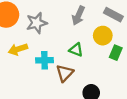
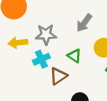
gray star: (37, 23) -> (46, 35), moved
cyan cross: (44, 60) -> (41, 59), turned -35

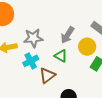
gray arrow: (84, 23) -> (67, 35), moved

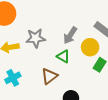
cyan cross: (31, 61) -> (13, 78), moved

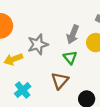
green triangle: (63, 56) -> (70, 57), turned 32

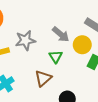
gray arrow: (73, 34) -> (61, 34), turned -78

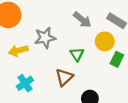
gray arrow: (61, 34) -> (82, 20), moved

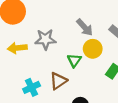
yellow circle: (105, 41) -> (93, 49), moved
cyan cross: (25, 83) -> (32, 87), moved

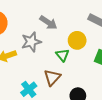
gray arrow: (85, 27) -> (48, 23), moved

